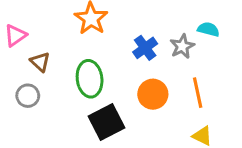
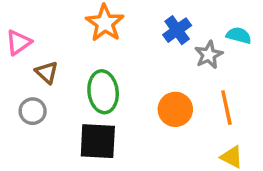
blue cross: (145, 48) -> (177, 30), moved
black square: (107, 122) -> (98, 141), moved, turned 30

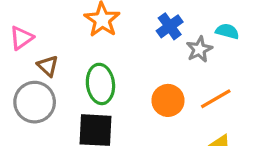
orange line: (226, 108) -> (216, 99), turned 72
gray circle: (33, 111) -> (35, 102), size x1.6

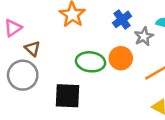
green ellipse: (100, 84) -> (91, 62), moved, turned -76
orange circle: (168, 100) -> (121, 58), moved

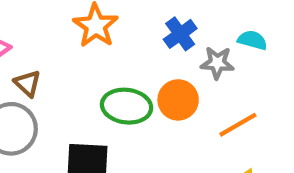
gray star: (144, 36) -> (217, 63), turned 30

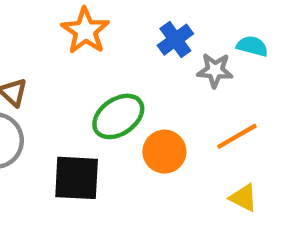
orange circle: (178, 100) -> (164, 152), moved
green ellipse: (127, 106) -> (118, 116), turned -42

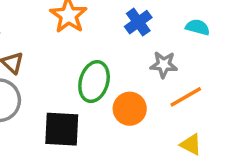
gray star: (215, 70) -> (164, 65), moved
green ellipse: (118, 116) -> (94, 82), turned -39

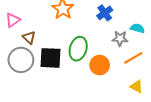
cyan semicircle: (198, 27) -> (137, 28), moved
black square: (62, 129) -> (51, 58), moved

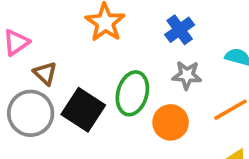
gray star: (120, 38) -> (187, 75), moved
black square: (51, 58) -> (83, 110), turned 30

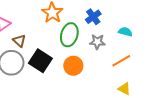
green ellipse: (132, 93) -> (69, 35), moved
orange circle: (171, 122) -> (73, 66), moved

